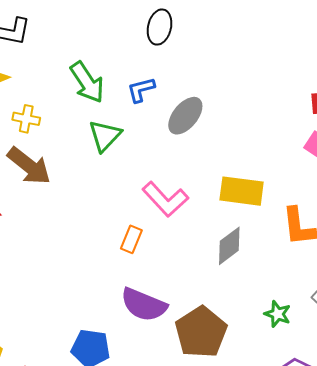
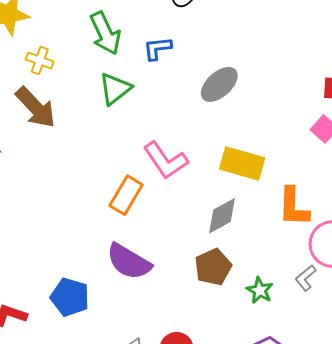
gray ellipse: (185, 116) -> (219, 84), moved
orange rectangle: (131, 239) -> (126, 195), size x1.4
brown pentagon: (201, 332) -> (213, 267), moved, size x0.7

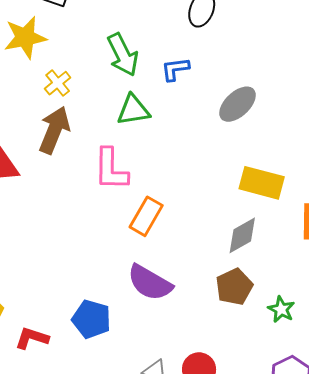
yellow cross: (40, 61) -> (58, 83), turned 32
green triangle: (115, 89) -> (133, 110), turned 30
brown arrow: (36, 108) -> (54, 130), turned -114
pink L-shape: (166, 160) -> (111, 169), moved, turned 36

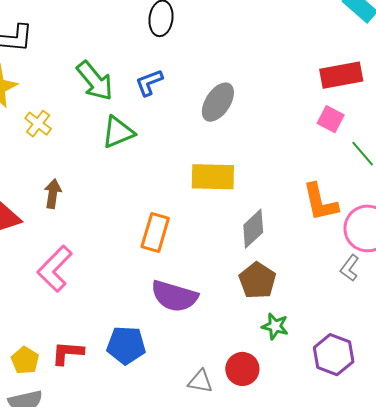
brown arrow: (54, 130) -> (53, 194), moved, size x0.6
pink L-shape: (111, 169) -> (55, 269), moved, turned 57
yellow rectangle: (262, 183) -> (213, 177), moved
green star: (281, 309) -> (275, 326), moved
red L-shape: (32, 338) -> (68, 353), moved

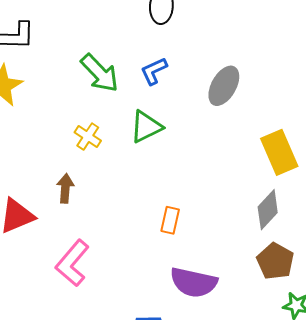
yellow cross: (38, 124) -> (88, 136), moved
green triangle: (118, 132) -> (146, 127), moved
yellow rectangle: (213, 177) -> (279, 152), moved, turned 69
orange rectangle: (155, 233) -> (170, 220), size x0.7

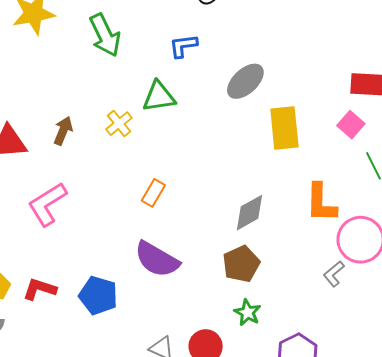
green arrow: (100, 73) -> (105, 35), moved
yellow cross: (88, 136) -> (119, 124), moved
yellow rectangle: (279, 152) -> (284, 128), moved

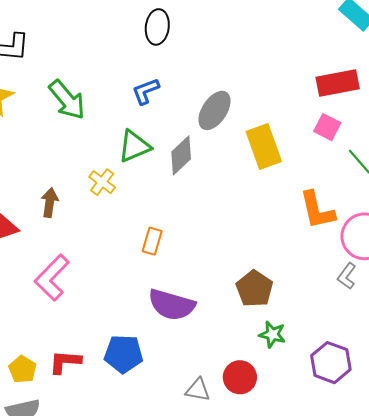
gray diamond: (249, 213) -> (181, 155), moved

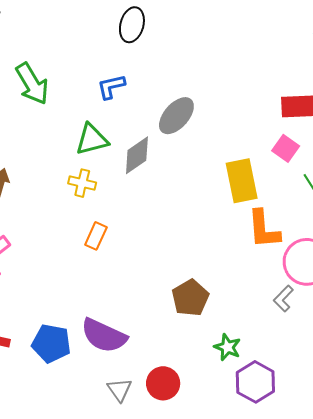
yellow rectangle: (264, 146) -> (242, 181), moved
yellow cross: (102, 182) -> (82, 183), moved, turned -32
purple semicircle: (172, 305) -> (104, 336), moved
green star: (272, 334) -> (227, 347), moved
gray triangle: (198, 390) -> (120, 390), turned 36

